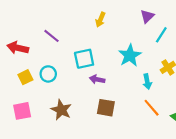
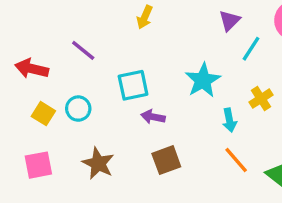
yellow arrow: (100, 20) -> (145, 17), moved
yellow square: (25, 77) -> (43, 114), turned -32
brown square: (106, 108) -> (166, 160), turned -30

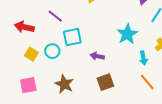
cyan square: (133, 85) -> (72, 37), moved

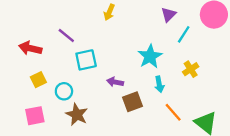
cyan circle: (52, 51) -> (64, 91), moved
yellow square: (31, 54) -> (38, 80), turned 32
cyan arrow: (143, 58) -> (159, 84), moved
brown square: (105, 82) -> (133, 102), moved

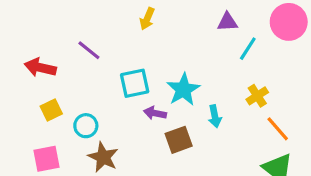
purple triangle: (169, 15) -> (227, 22), turned 42
cyan star: (150, 56) -> (183, 90), moved
cyan square: (86, 60) -> (135, 83), moved
orange line: (173, 112) -> (278, 129), moved

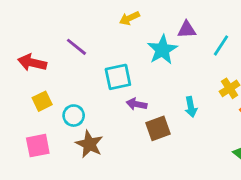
yellow arrow: (147, 19) -> (129, 18), turned 42
purple triangle: (227, 22) -> (187, 30), moved
cyan star: (183, 90) -> (162, 50), moved

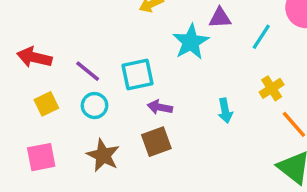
purple line: (76, 47) -> (88, 71), moved
cyan circle: (74, 116) -> (95, 106), moved
brown square: (158, 128) -> (156, 142), moved

